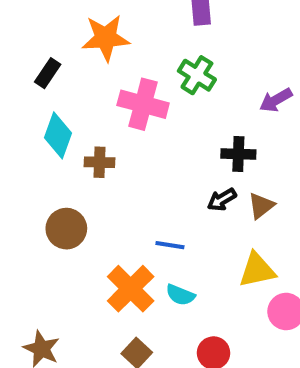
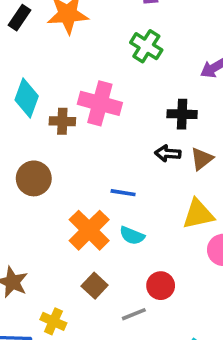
black rectangle: (48, 73) -> (19, 18), moved
pink cross: (143, 104) -> (100, 103), moved
black arrow: (222, 200) -> (168, 153), turned 35

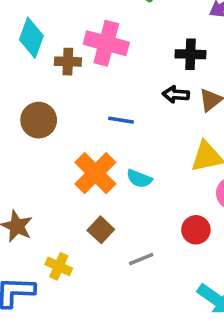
blue line: (123, 193) -> (121, 120), moved
red circle: (161, 286) -> (196, 230), moved

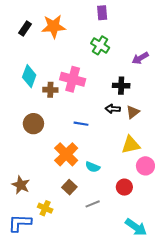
cyan semicircle: (139, 179) -> (93, 167), moved

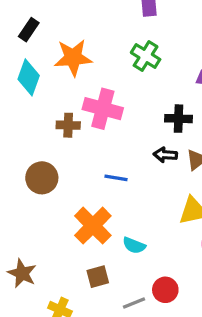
orange star: (54, 26) -> (73, 58), moved
cyan diamond: (29, 76) -> (29, 77), moved
brown square: (69, 187) -> (98, 277), turned 32
red circle: (124, 187) -> (165, 290), moved

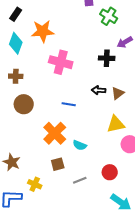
green cross: (146, 56) -> (109, 16), moved
black cross: (179, 119) -> (107, 58), moved
brown cross: (68, 125) -> (16, 76), moved
red circle: (165, 290) -> (110, 172), moved

